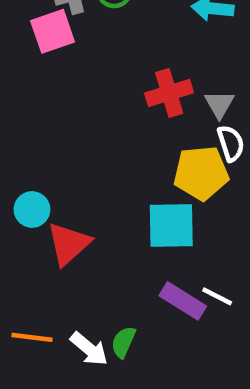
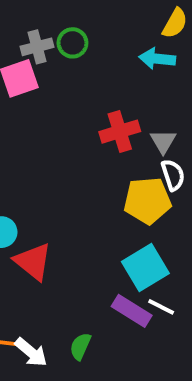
cyan square: (171, 225) -> (145, 268), moved, turned -30
red triangle: (69, 244) -> (33, 262), turned -39
white arrow: (89, 349) -> (31, 352), moved

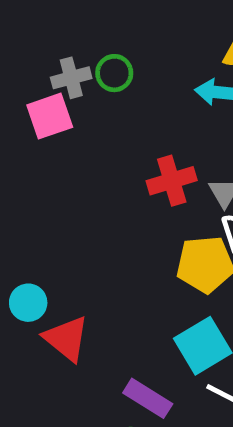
purple rectangle: (132, 311) -> (148, 398), moved

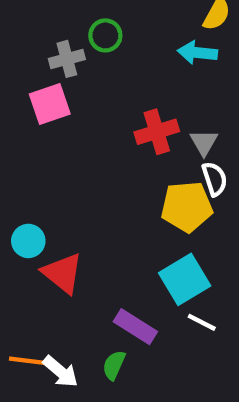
gray cross: (71, 78) -> (67, 59), moved
pink square: (50, 116) -> (50, 104), moved

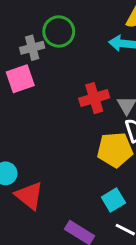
green circle: (105, 35) -> (59, 32), size x1.4
cyan square: (185, 279) -> (113, 200), size x0.7

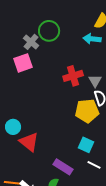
gray cross: (32, 48) -> (31, 42), turned -35
cyan square: (113, 200) -> (86, 145), turned -35

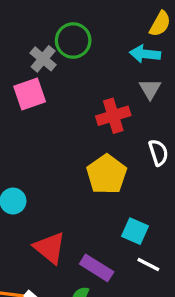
gray triangle: (95, 81) -> (150, 89), moved
yellow pentagon: (87, 111) -> (107, 174), moved, turned -30
red triangle: (29, 142) -> (50, 248), moved

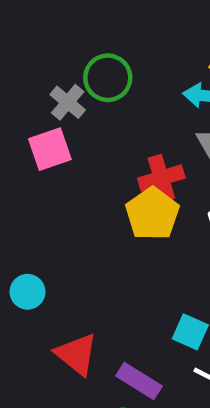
yellow pentagon: (107, 174) -> (152, 214), moved

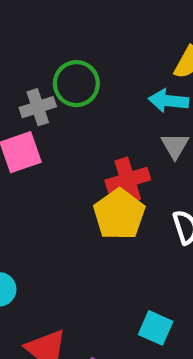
gray cross: (68, 102) -> (38, 107), turned 32

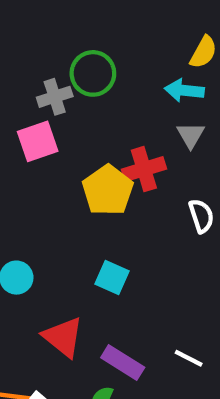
yellow pentagon: (119, 214) -> (108, 190), moved
cyan square: (156, 328) -> (112, 278), moved

